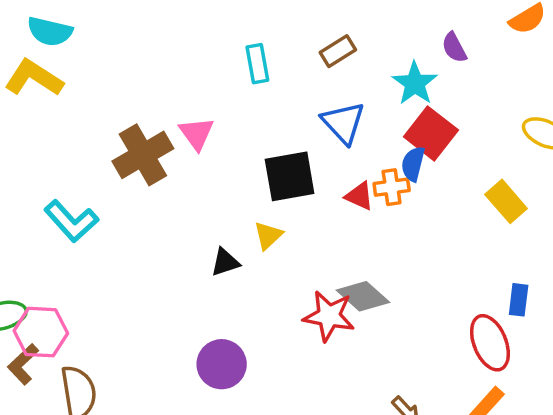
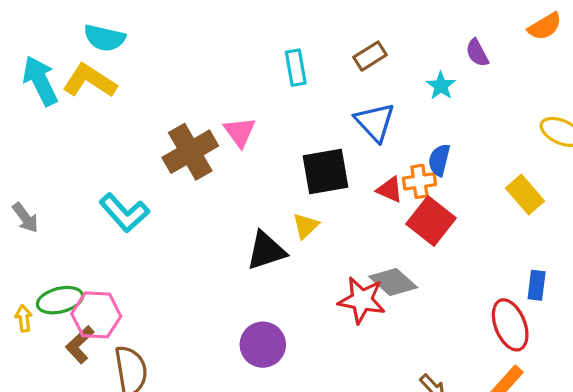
cyan star: (415, 83) -> (441, 86), size x0.7
red square: (431, 133) -> (431, 221), moved
black triangle: (225, 262) -> (266, 251), size x1.5

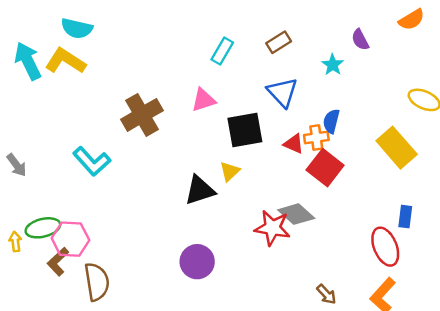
cyan rectangle: (296, 68) -> (222, 51), turned 40
pink triangle: (240, 132) -> (203, 100), moved, turned 48
yellow rectangle: (525, 195) -> (397, 148), size x1.4

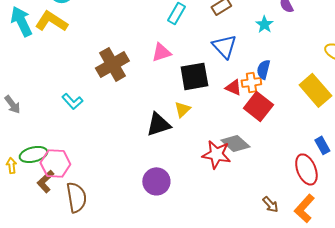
cyan L-shape: (92, 161) -> (72, 101), size x0.7
blue rectangle: (405, 217) -> (322, 145), turned -36
brown arrow: (326, 294) -> (270, 204), moved

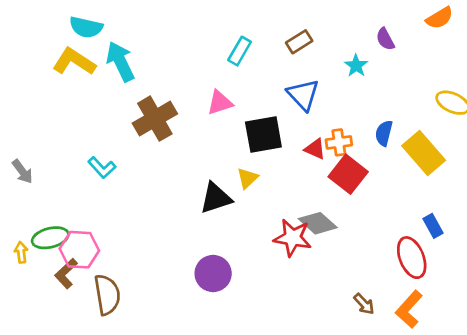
cyan arrow: (21, 21) -> (120, 62), moved
blue semicircle: (263, 69) -> (384, 133), moved

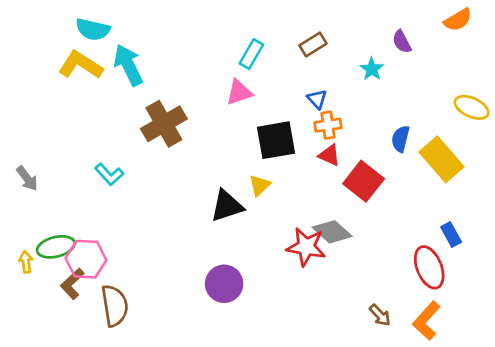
blue triangle: (303, 95) -> (317, 99), size x0.6
pink triangle: (220, 103) -> (239, 92), moved
orange cross: (339, 142) -> (328, 125), moved

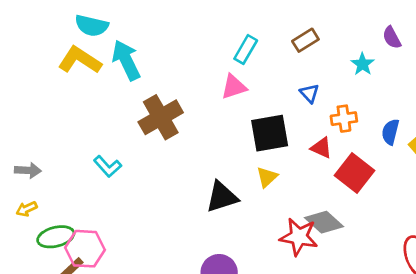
orange cross: (328, 125) -> (344, 119), moved
gray arrow: (27, 178) -> (28, 170), turned -50
yellow triangle: (260, 185) -> (267, 177), moved
yellow arrow: (26, 262) -> (27, 209), moved, turned -108

